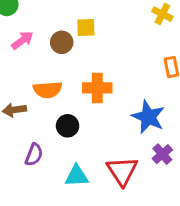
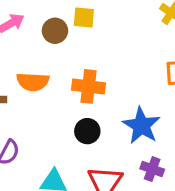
black circle: (68, 126) -> (87, 131), moved
purple cross: (162, 154) -> (152, 169), turned -36

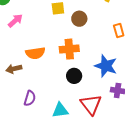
brown circle: (55, 31) -> (79, 19), moved

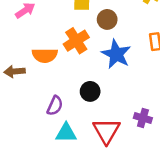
orange cross: (69, 49) -> (76, 41), moved, turned -36
blue star: (106, 66) -> (116, 54), moved
purple semicircle: (30, 98) -> (55, 106), moved

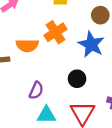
brown circle: (107, 19) -> (100, 15), moved
black circle: (90, 91) -> (77, 79), moved

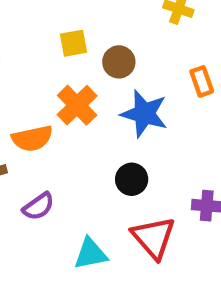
brown circle: (100, 15) -> (119, 62), moved
purple semicircle: (36, 90) -> (38, 206), moved, turned 42

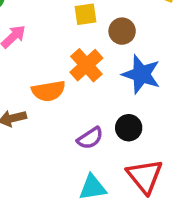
purple semicircle: (38, 206) -> (90, 138), moved

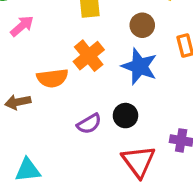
brown circle: (122, 31) -> (142, 25), moved
cyan triangle: (93, 187) -> (28, 170), moved

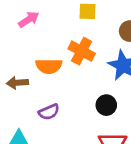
orange cross: (89, 56) -> (82, 51), turned -30
purple semicircle: (89, 124) -> (49, 112), moved

